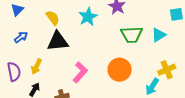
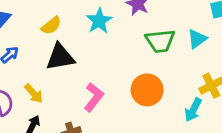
yellow semicircle: (53, 18) -> (51, 25), turned 91
yellow arrow: (36, 67) -> (34, 93), turned -63

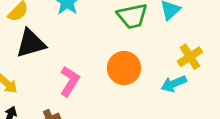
cyan arrow: (193, 110) -> (174, 84), turned 45

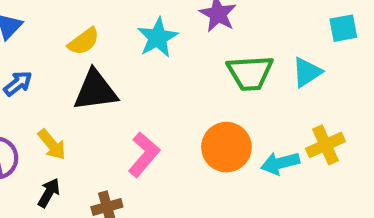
cyan arrow: (174, 84) -> (280, 163), moved

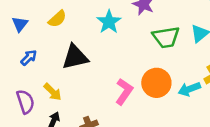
yellow semicircle: (84, 41) -> (57, 19), moved
pink L-shape: (144, 155) -> (124, 92), moved

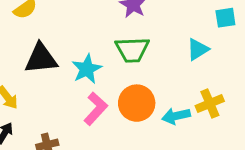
cyan star: (109, 22) -> (87, 69), moved
green trapezoid: (166, 37) -> (132, 50), moved

